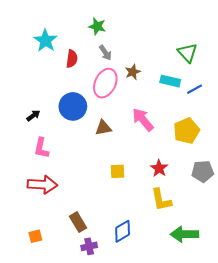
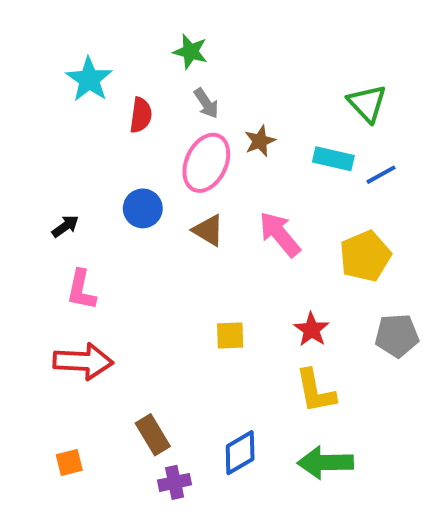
blue circle: (73, 106) -> (143, 208), size x0.7
brown triangle: (103, 128) -> (208, 230), moved, turned 42
green arrow: (184, 234) -> (325, 463), moved

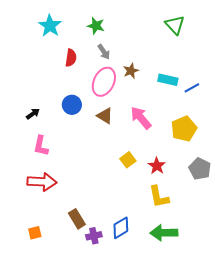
cyan star: (89, 79) -> (50, 26), moved
green triangle: (367, 103) -> (175, 25), moved
yellow square: (230, 335) -> (128, 160), moved, turned -35
gray pentagon: (397, 335) -> (200, 169), turned 30
purple cross: (175, 482) -> (94, 236), moved

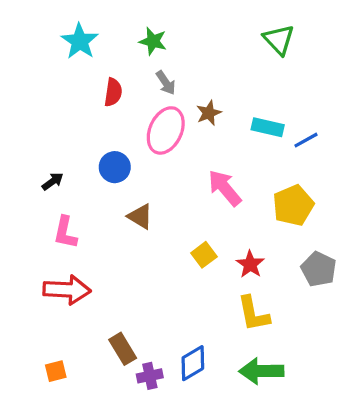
brown triangle: (105, 116) -> (140, 217), moved

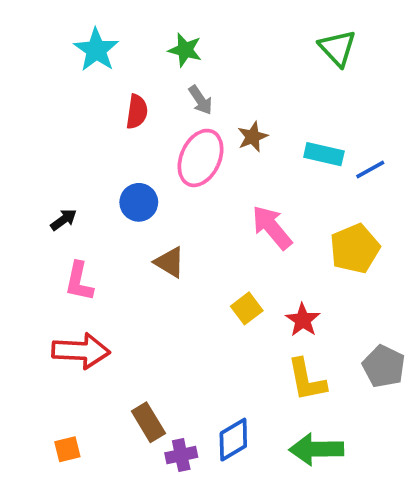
gray pentagon: (319, 269) -> (384, 366), moved

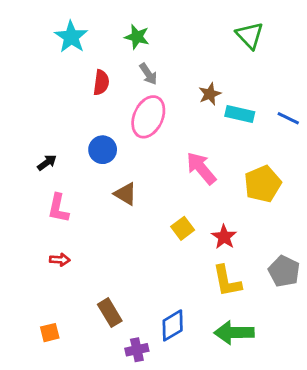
brown star: (253, 137) -> (210, 94), moved
blue line: (370, 170) -> (288, 118), moved, turned 55
red arrow: (81, 351) -> (60, 260), size x0.5
purple cross: (181, 455) -> (137, 350), moved

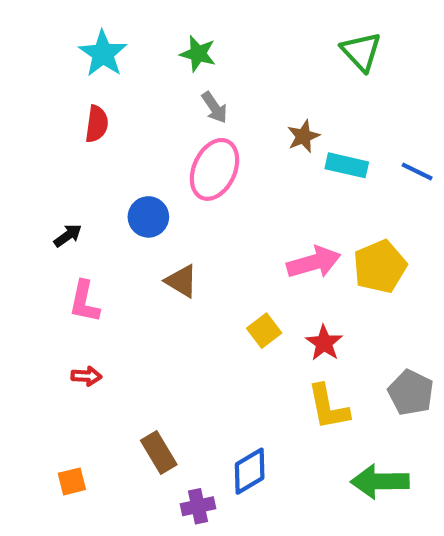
red semicircle: (101, 83) -> (97, 124), moved
pink arrow: (201, 168) -> (314, 262), moved, turned 114
green arrow: (234, 333) -> (380, 481), moved

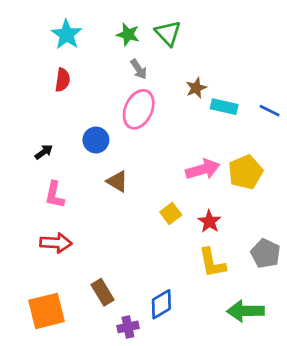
green triangle: (361, 52) -> (168, 33), moved
red arrow: (86, 376) -> (56, 243), size x1.6
orange square: (72, 481) -> (47, 311), size x2.0

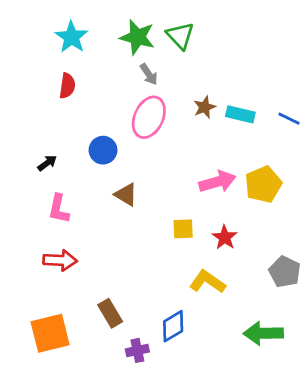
green star: (128, 34) -> (137, 37), size x1.4
brown star: (196, 88) -> (205, 107), moved
yellow square: (171, 213) -> (183, 229), turned 35
yellow L-shape: (212, 263) -> (207, 282), moved, turned 136

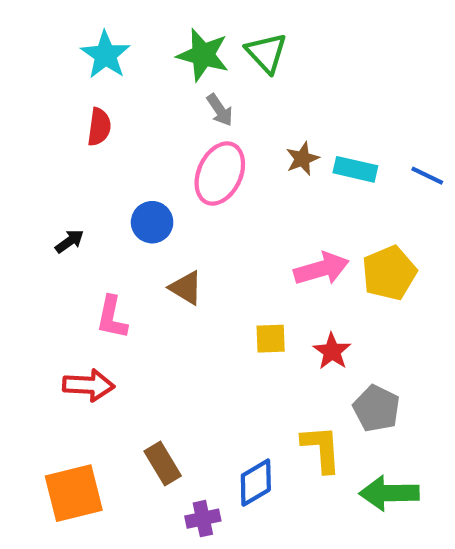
pink L-shape: (59, 209) -> (112, 317), moved
gray pentagon: (285, 272) -> (376, 408), moved
yellow L-shape: (207, 282) -> (321, 449), moved, turned 51

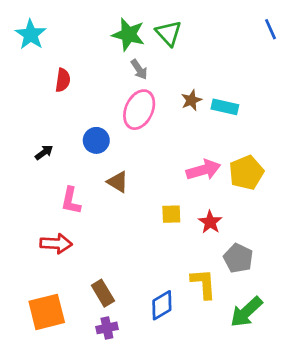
cyan star: (106, 55) -> (31, 35), moved
blue line: (427, 176) -> (270, 29), moved, turned 40
green arrow: (389, 493) -> (246, 312), turned -42
purple cross: (203, 519) -> (107, 328), moved

